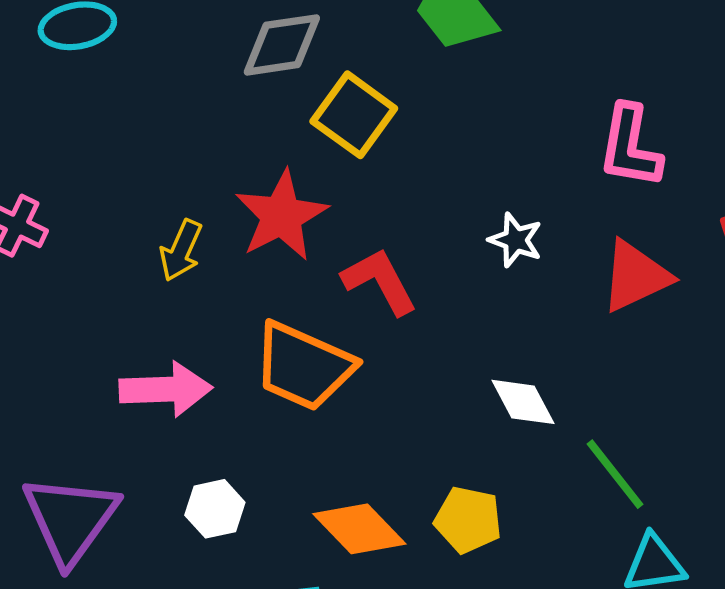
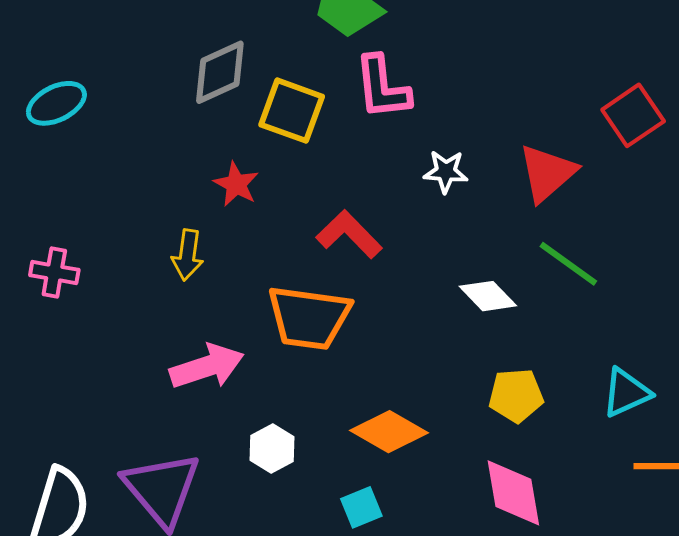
pink L-shape: (630, 146) -> (382, 87), moved
red star: (281, 216) -> (236, 184), moved, size x0.6
green line: (615, 474) -> (568, 264), moved
yellow pentagon: (468, 520) -> (516, 395), moved

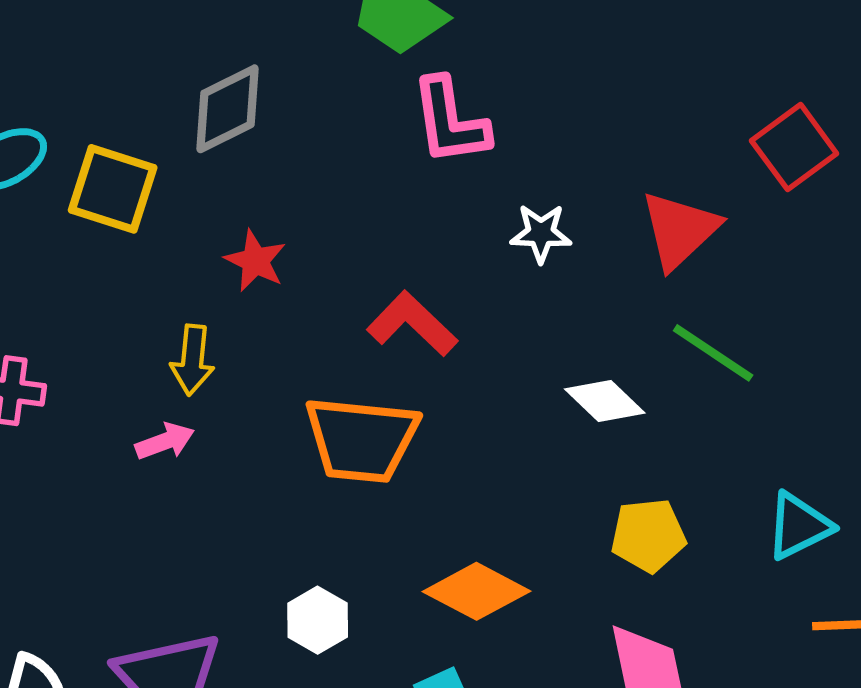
yellow square: (292, 111) -> (113, 189), moved
pink arrow: (207, 366) -> (165, 441), moved, size x0.6

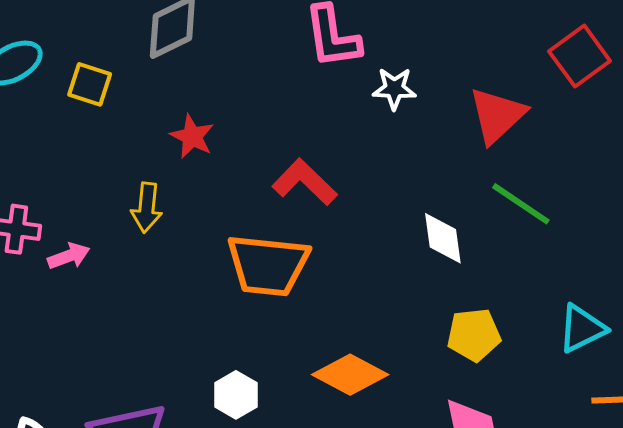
yellow square: (113, 189) -> (90, 84), size x0.7
white star: (541, 233) -> (394, 89), moved
white diamond: (605, 401) -> (443, 238), turned 38
pink arrow: (165, 441) -> (69, 256), moved

